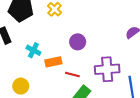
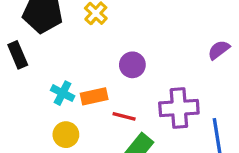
cyan cross: (33, 50) -> (63, 93), moved
yellow circle: (21, 86) -> (66, 135), moved

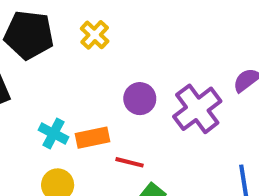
purple cross: (179, 108) -> (197, 109), moved, turned -33

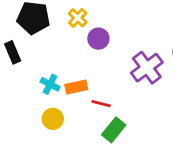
purple circle: (140, 99) -> (98, 39), moved

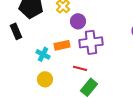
purple cross: (147, 68) -> (91, 42), moved, turned 30
orange rectangle: (76, 87) -> (62, 45), moved

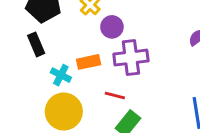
black rectangle: (16, 31) -> (36, 44), moved
yellow circle: (45, 79) -> (64, 112), size x1.6

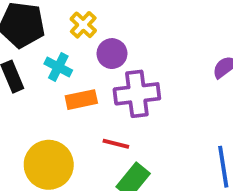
cyan cross: (61, 75) -> (58, 67), moved

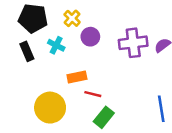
purple cross: (137, 94) -> (133, 43), moved
orange rectangle: (81, 100) -> (77, 77), moved

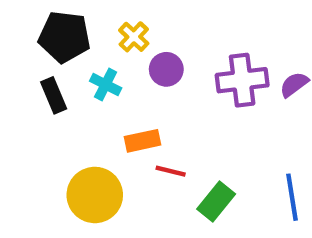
green rectangle: (104, 117) -> (216, 201), moved

